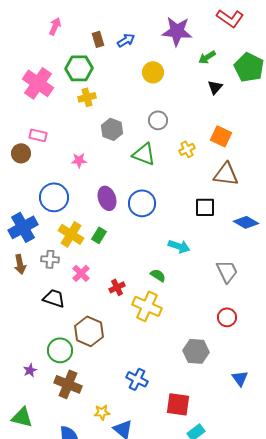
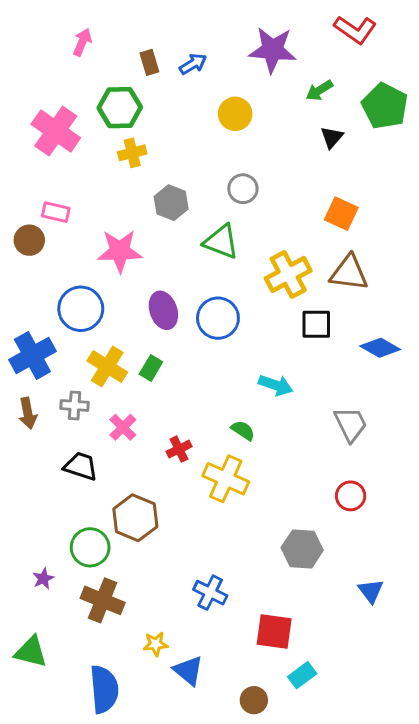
yellow cross: (187, 149) -> (288, 274), moved, size x1.8
pink star: (79, 160) -> (120, 251), size x1.8

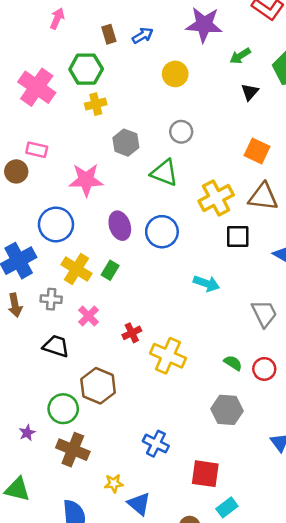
green semicircle: (243, 430) -> (233, 363), moved

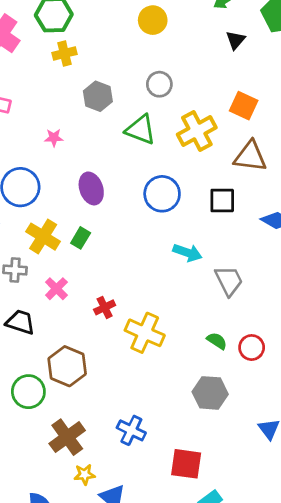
pink star: (86, 180) -> (54, 138), size x0.5
yellow cross: (216, 198) -> (197, 131), moved
blue circle: (162, 232) -> (162, 194), moved
gray trapezoid: (264, 314) -> (229, 281), moved
brown cross: (73, 450) -> (67, 437), moved, turned 32

